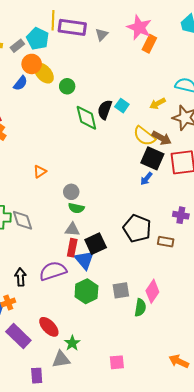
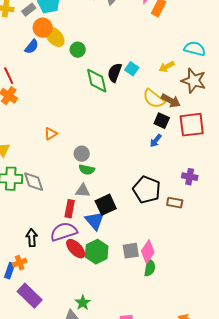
black square: (152, 158) -> (162, 121), size x0.7
red rectangle: (72, 248) -> (70, 209), moved
pink diamond: (152, 291) -> (148, 252), moved
red ellipse: (49, 327) -> (76, 249), moved

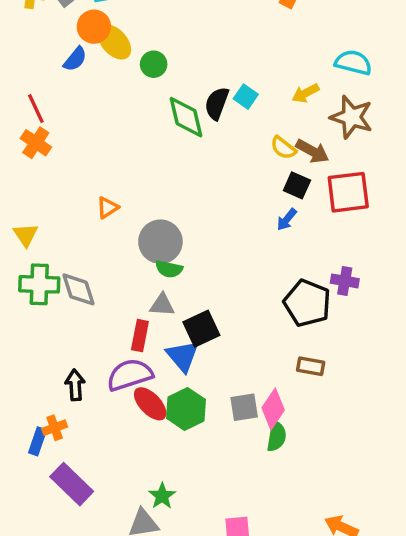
yellow semicircle: (154, 99) -> (283, 148), size x0.7
gray circle: (82, 154) -> (160, 242), size x1.6
black pentagon: (147, 190) -> (307, 303), moved
brown rectangle: (175, 203) -> (311, 366), moved

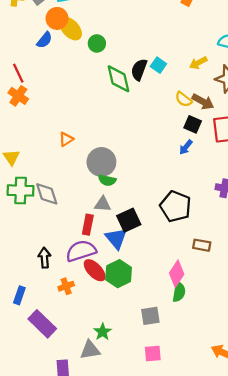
black pentagon: (307, 303) -> (176, 206), moved
gray square: (244, 407) -> (150, 316), moved
orange cross: (55, 428) -> (66, 286), moved

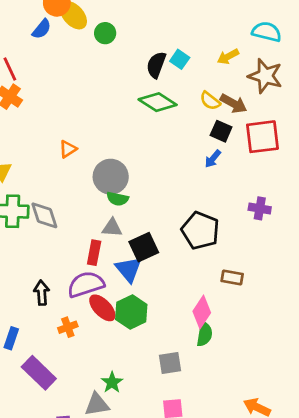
green diamond: (119, 79) -> (158, 102), moved, turned -44

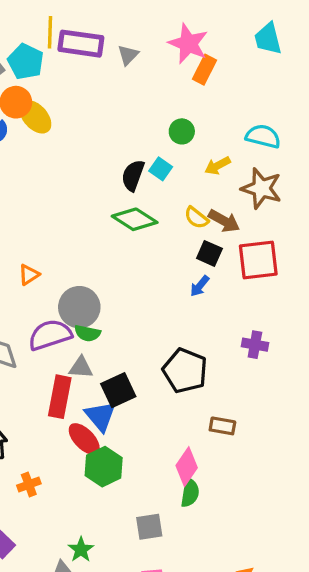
green circle: (105, 33) -> (182, 131), moved
red rectangle: (94, 253) -> (60, 397), size x1.4
purple semicircle: (86, 284) -> (50, 335), moved
red ellipse: (102, 308) -> (84, 439), moved

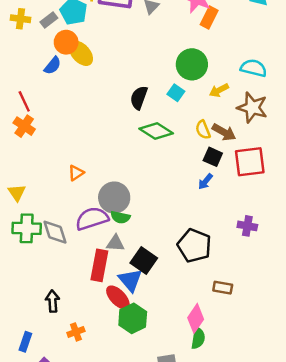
green circle: (182, 131) -> (192, 64), size x1.6
black semicircle: (133, 175) -> (139, 98), moved
yellow semicircle: (196, 218) -> (203, 130), turned 30
black square: (118, 390) -> (144, 260), turned -30

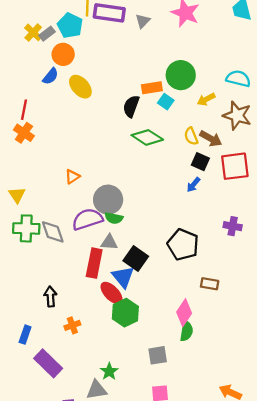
orange rectangle: (209, 18) -> (152, 88), moved, turned 54
yellow cross: (20, 19) -> (33, 32), moved, turned 36
yellow ellipse: (81, 53) -> (80, 87), moved
red line: (24, 101) -> (24, 110), turned 36

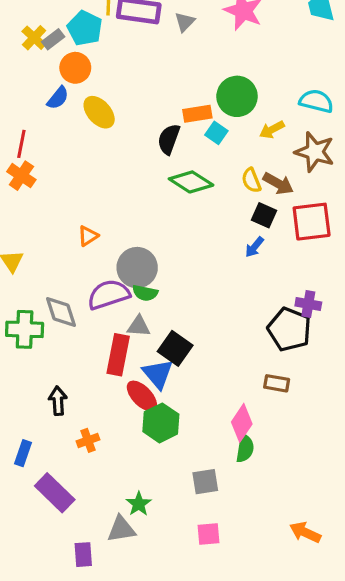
green cross: (26, 228) -> (25, 329), moved
black pentagon: (183, 245) -> (289, 329), moved

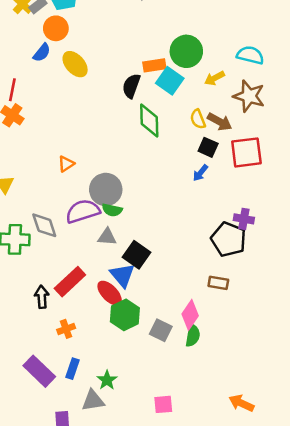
cyan square: (216, 133) -> (170, 81), size x1.5
green diamond: (191, 182) -> (149, 120), turned 56
red rectangle: (118, 355) -> (70, 282), moved, turned 36
blue rectangle: (23, 453) -> (72, 369), moved
gray square: (205, 482) -> (161, 330), moved, turned 35

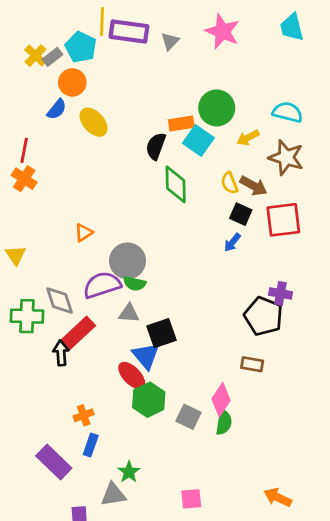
black square: (136, 255) -> (162, 333), turned 36
red rectangle: (70, 282) -> (78, 333), moved
black arrow: (42, 297) -> (61, 353), moved
blue rectangle: (72, 369) -> (91, 445), moved

